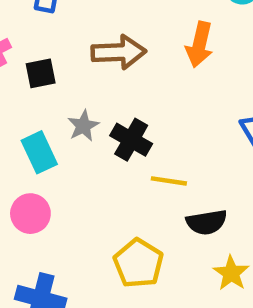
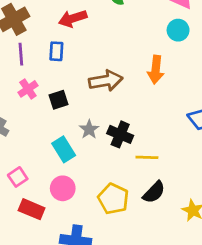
black semicircle: (207, 222) -> (154, 192), moved, turned -30
yellow pentagon: (138, 263) -> (113, 199), moved

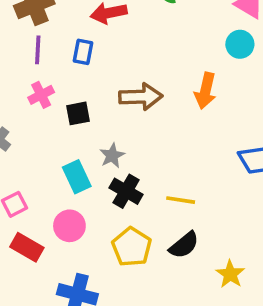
black cross: (120, 134) -> (126, 191), moved

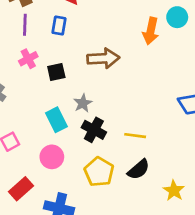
orange arrow: (205, 91) -> (151, 31), moved
red rectangle: (27, 247) -> (21, 189), moved, turned -70

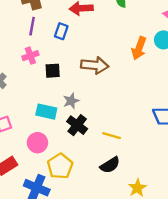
cyan rectangle: (56, 120) -> (46, 112), turned -60
yellow pentagon: (99, 172) -> (60, 166), moved

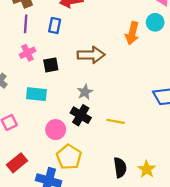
gray star: (71, 101) -> (85, 92), moved
cyan rectangle: (46, 112) -> (36, 94), moved
pink circle: (37, 143) -> (56, 130), moved
black semicircle: (110, 165) -> (120, 168), moved, turned -60

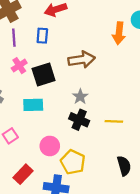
black square: (51, 65) -> (44, 75), size x1.5
pink circle: (56, 130) -> (50, 146), moved

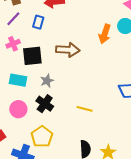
purple line: (14, 38) -> (13, 19), turned 35
gray star: (80, 97) -> (47, 81), moved
black cross: (79, 120) -> (45, 104), moved
pink circle: (50, 146) -> (18, 109), moved

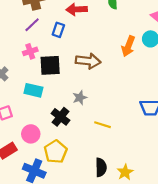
gray star: (47, 81) -> (80, 98), moved
pink circle: (18, 109) -> (31, 134), moved

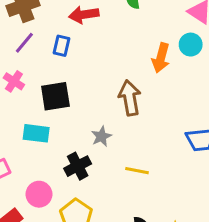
pink cross: (30, 51) -> (14, 81), moved, turned -32
brown arrow: (88, 61) -> (130, 98), moved, turned -100
black cross: (60, 117) -> (78, 166), turned 30

